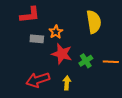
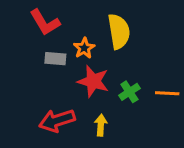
red L-shape: (30, 15) -> (45, 22), turned 65
yellow semicircle: (94, 22) -> (119, 31), moved

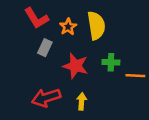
orange star: (84, 48) -> (68, 27), moved
gray rectangle: (55, 59) -> (45, 48), turned -70
green cross: (129, 92) -> (111, 62), moved, turned 35

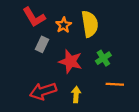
green cross: (111, 62) -> (103, 58), turned -35
orange line: (135, 76) -> (115, 84), moved

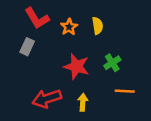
yellow semicircle: (90, 24) -> (98, 26), size x0.6
gray rectangle: (42, 44) -> (27, 47), moved

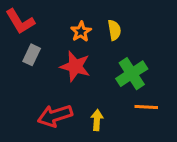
red L-shape: (37, 18) -> (20, 21), moved
green cross: (112, 63) -> (132, 74), size x1.5
red star: (76, 66) -> (75, 66), moved

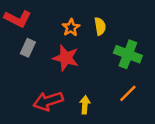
red L-shape: (20, 21) -> (18, 19), turned -32
green cross: (132, 74) -> (128, 54), moved, turned -36
orange line: (146, 107) -> (128, 93), turned -48

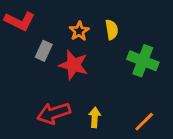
gray rectangle: (28, 48) -> (44, 51), moved
orange line: (128, 93) -> (144, 122), moved

